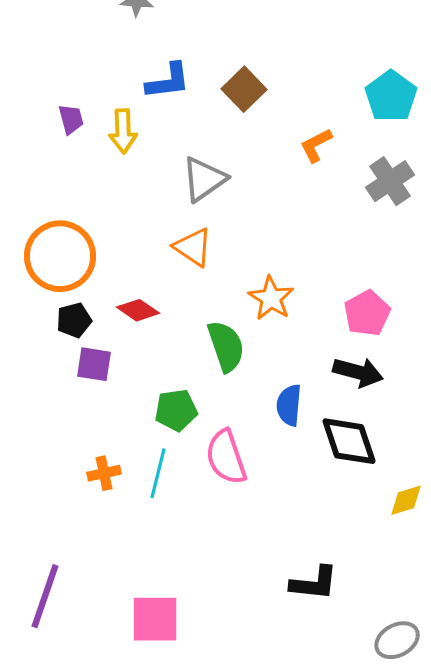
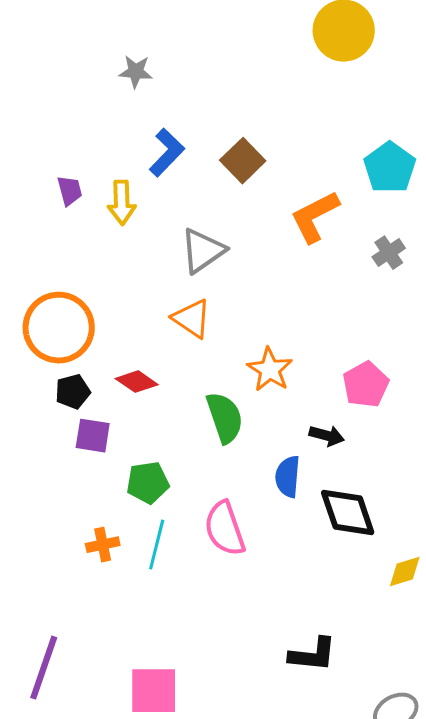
blue L-shape: (168, 81) -> (167, 153), turned -39
orange L-shape: (316, 145) -> (315, 217), size x1.5
gray cross: (390, 181) -> (389, 253), size x0.7
black arrow: (358, 372) -> (327, 436), moved, size x0.7
green pentagon: (176, 410) -> (148, 483), moved

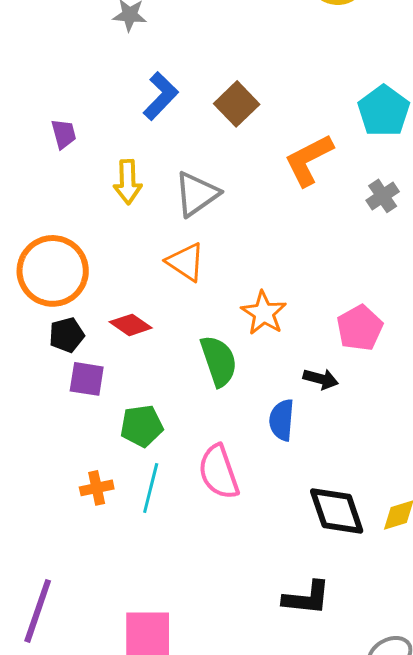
yellow arrow: (122, 203) -> (128, 182), moved
black diamond: (348, 513) -> (337, 511), moved

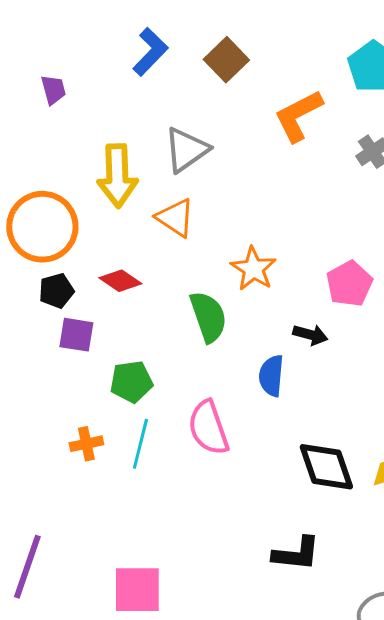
yellow arrow: (128, 182) -> (117, 176), moved, size x1.4

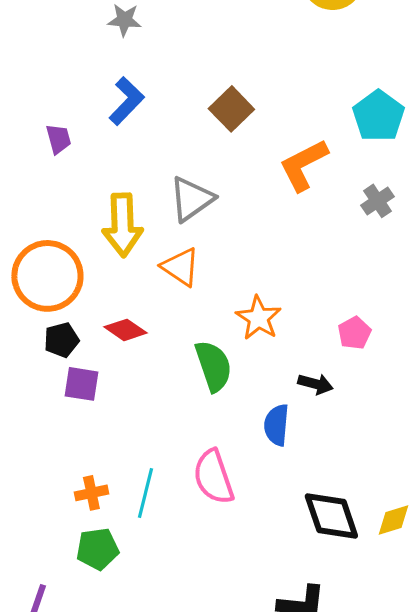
blue L-shape: (150, 52) -> (126, 101), moved
pink pentagon: (349, 284) -> (354, 333), size x0.7
green pentagon: (131, 382) -> (97, 549), moved

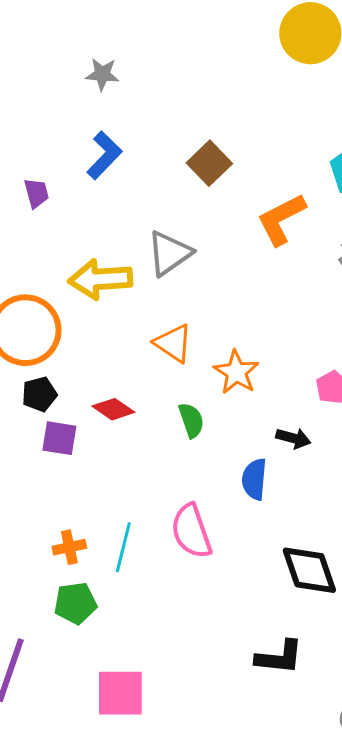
yellow arrow: (122, 225) -> (100, 279), turned 88
orange triangle: (180, 267) -> (173, 343), moved
red diamond: (125, 330) -> (113, 409), moved
green semicircle: (213, 366) -> (191, 420), size x0.7

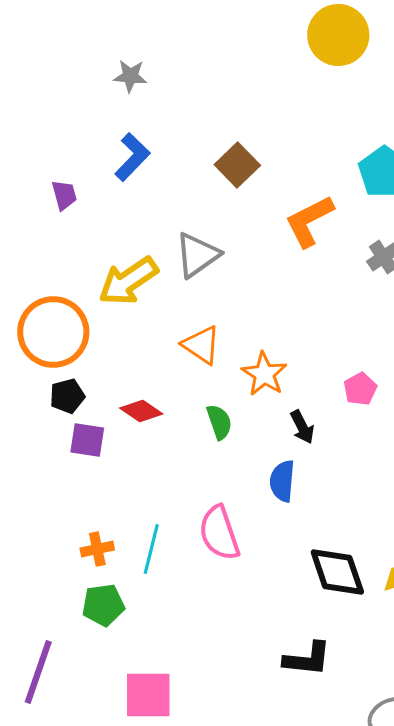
yellow arrow: (100, 279) -> (128, 281), turned -30
black arrow: (293, 438) -> (302, 427), moved, turned 48

